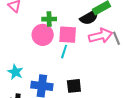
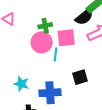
cyan line: (64, 52) -> (55, 54), moved
black square: (74, 86) -> (80, 77), moved

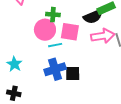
cyan line: (55, 54) -> (55, 45), turned 56
blue cross: (50, 93) -> (55, 69), moved, turned -30

